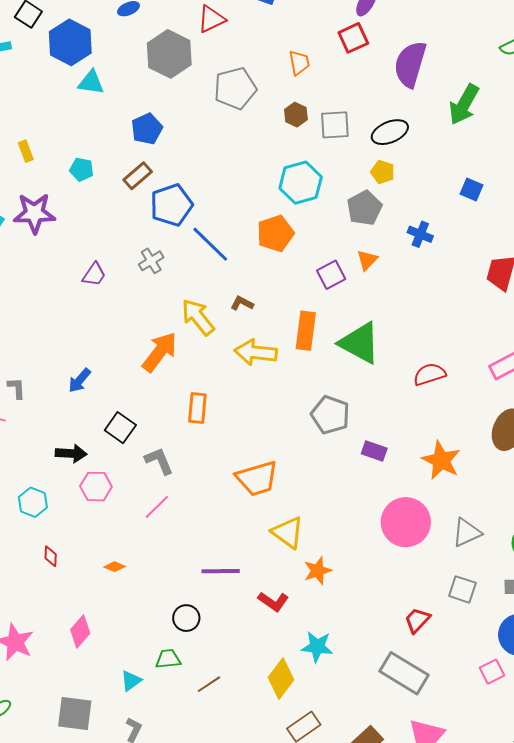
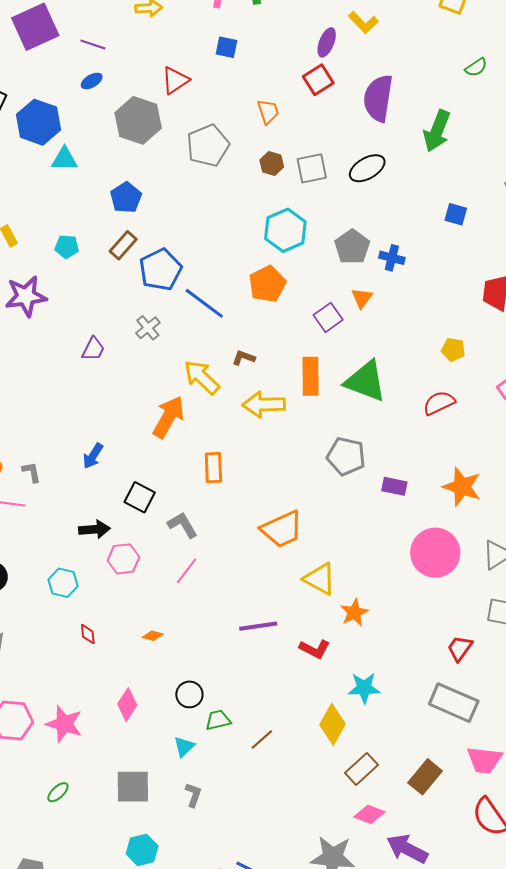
yellow pentagon: (383, 172) -> (453, 350), moved
blue cross: (420, 234) -> (392, 258), moved
black circle: (186, 618) -> (189, 694), moved

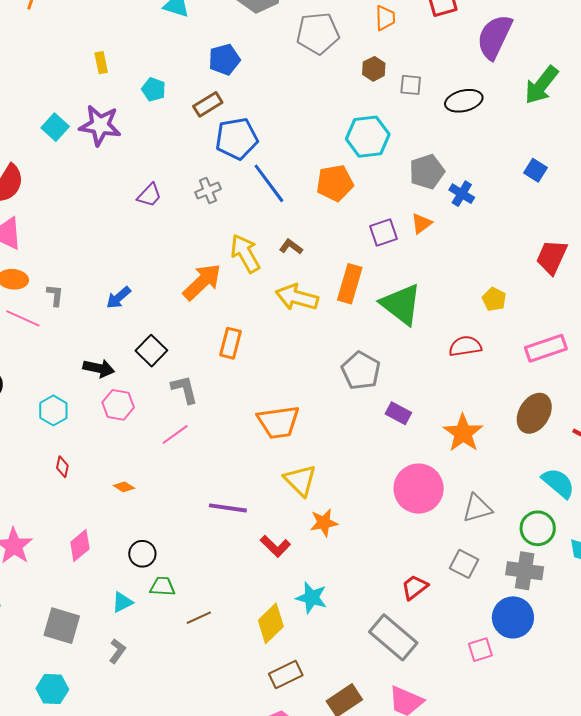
gray square: (312, 168) -> (411, 85), size x0.7

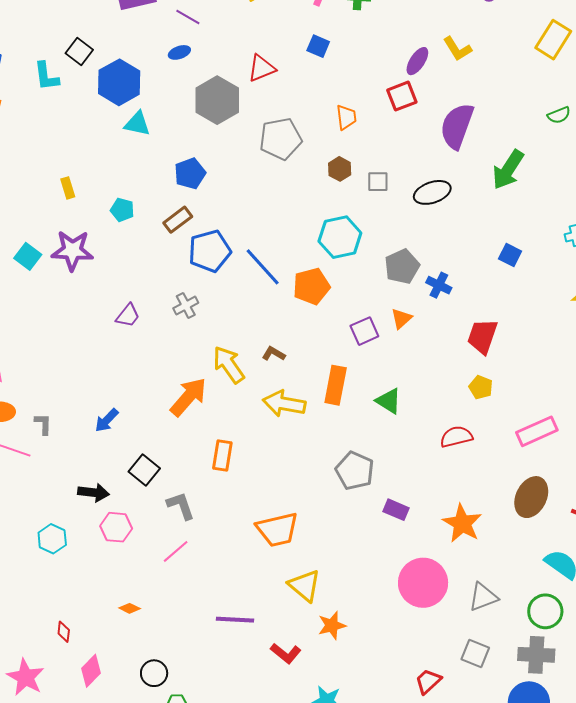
blue line: (269, 183) -> (263, 267), moved
red trapezoid: (552, 257) -> (482, 336), moved
green triangle: (401, 304) -> (389, 401), size x0.6
red diamond: (62, 467) -> (64, 632), moved

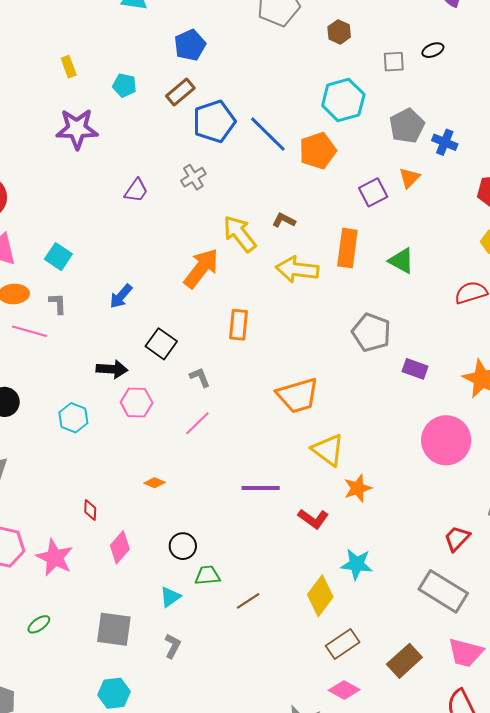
gray square: (378, 182) -> (394, 62), moved
black ellipse: (432, 192) -> (433, 50), size x0.6
cyan square: (28, 256) -> (58, 257), moved
gray L-shape: (181, 506) -> (200, 377), size x0.7

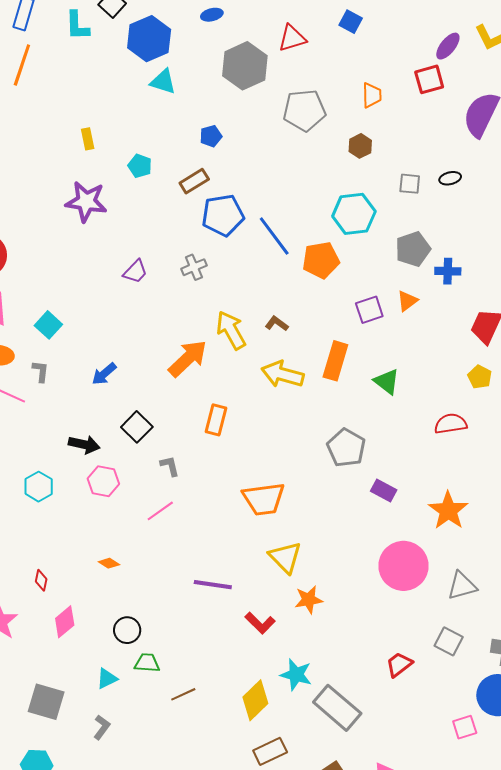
blue pentagon: (190, 45) -> (211, 136), size x0.7
blue cross: (445, 142) -> (448, 271), turned -30
gray rectangle: (443, 591) -> (337, 708), moved

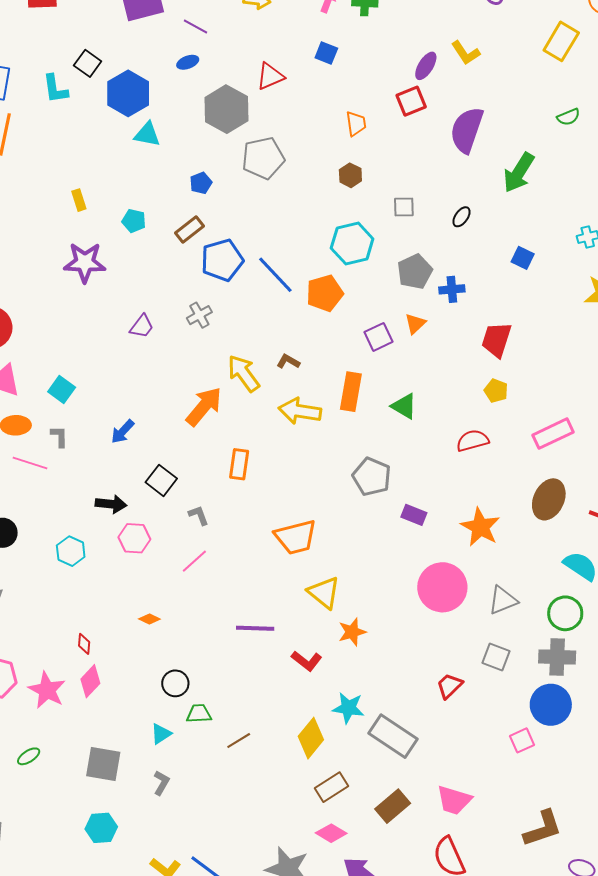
gray pentagon: (304, 110) -> (263, 158), moved
black ellipse: (450, 178) -> (461, 217), moved, turned -35
pink diamond: (65, 622) -> (90, 681), moved

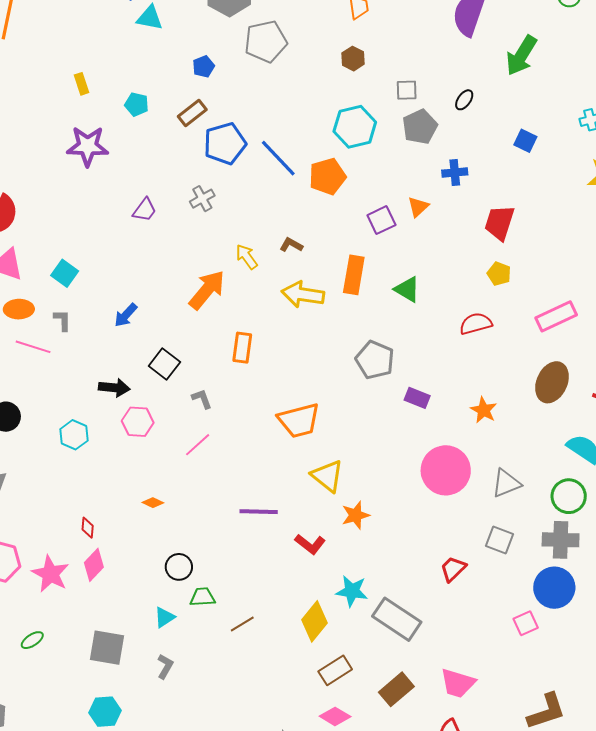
gray pentagon: (415, 272) -> (420, 127), moved
yellow arrow: (244, 373) -> (247, 257), size x0.7
orange star: (480, 527) -> (484, 410), size x0.7

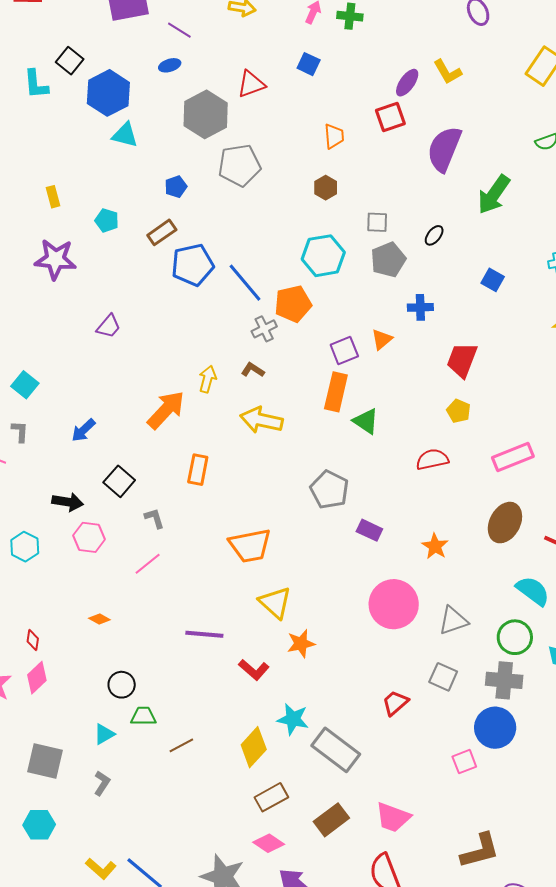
gray cross: (202, 199) -> (264, 329), moved
yellow arrow: (247, 257) -> (208, 379), turned 48
orange rectangle: (354, 275) -> (336, 392), moved

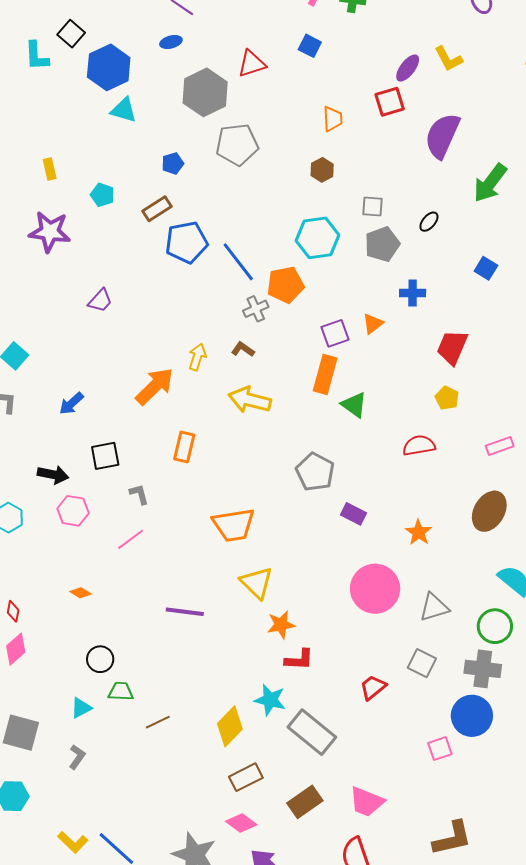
pink rectangle: (513, 457) -> (500, 446), size x0.7
black square: (119, 481) -> (105, 456), turned 36
red L-shape: (254, 670) -> (299, 660), moved, turned -40

